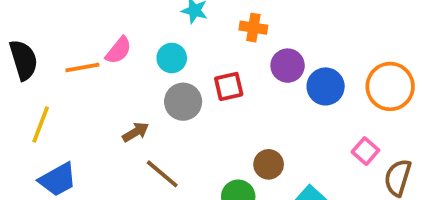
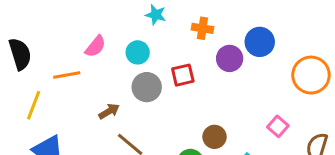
orange line: (82, 67) -> (67, 75), moved
blue circle: (326, 86) -> (260, 42), moved
pink square: (365, 151) -> (278, 126), moved

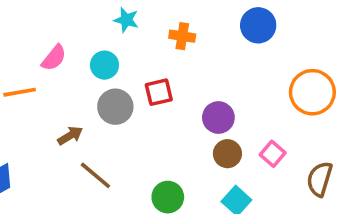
blue circle: (260, 42) -> (258, 25), moved
purple circle: (230, 58) -> (218, 118), moved
brown circle: (215, 137) -> (227, 154), moved

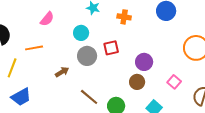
pink semicircle: (54, 58) -> (47, 19), moved
brown circle: (227, 154) -> (137, 82), moved
brown line: (95, 175) -> (89, 97), moved

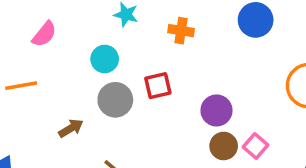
brown circle: (137, 82) -> (224, 146), moved
pink square: (174, 82) -> (256, 146), moved

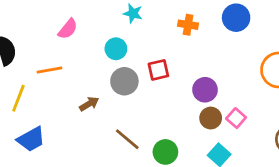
orange cross: (181, 31) -> (188, 25), moved

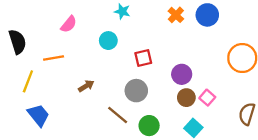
orange cross: (188, 25) -> (176, 15), moved, turned 35
gray circle: (124, 81) -> (136, 91), moved
blue trapezoid: (31, 139) -> (38, 115), turned -100

